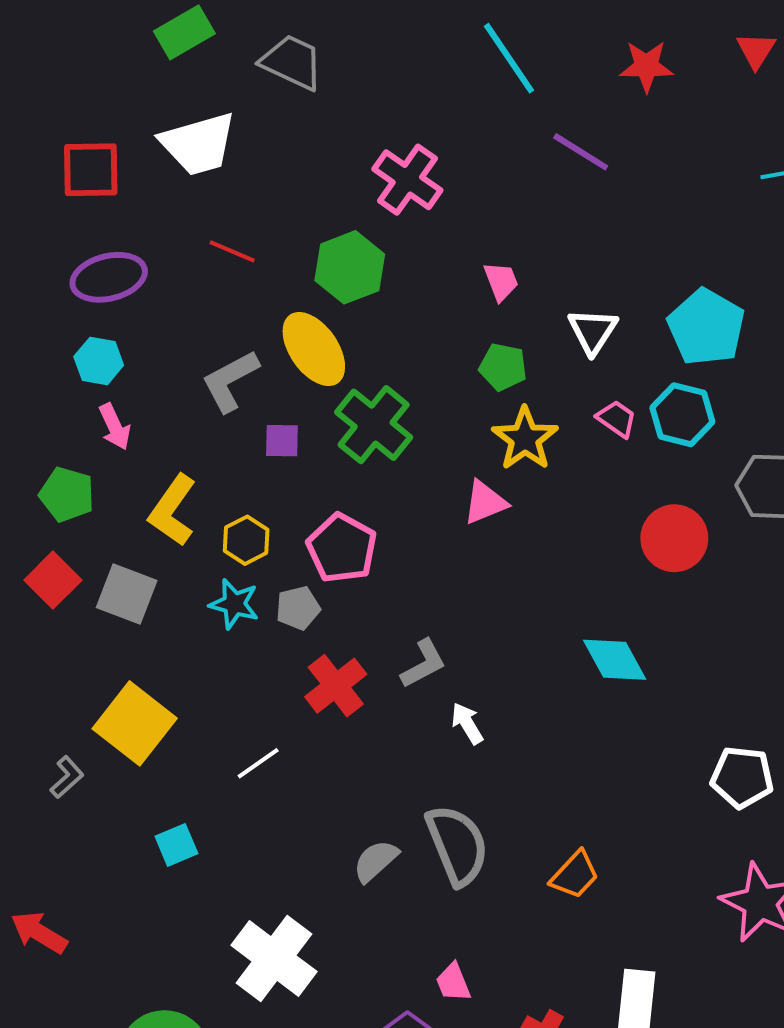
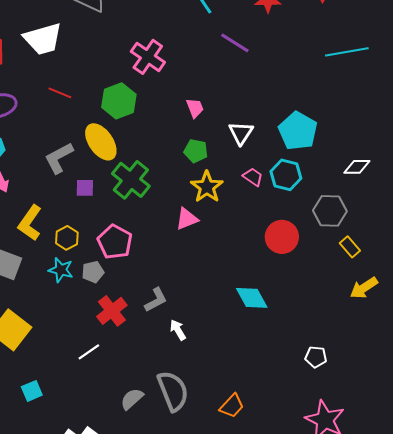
white line: (258, 763) -> (89, 352), moved
white pentagon: (742, 777) -> (316, 357), size x0.7

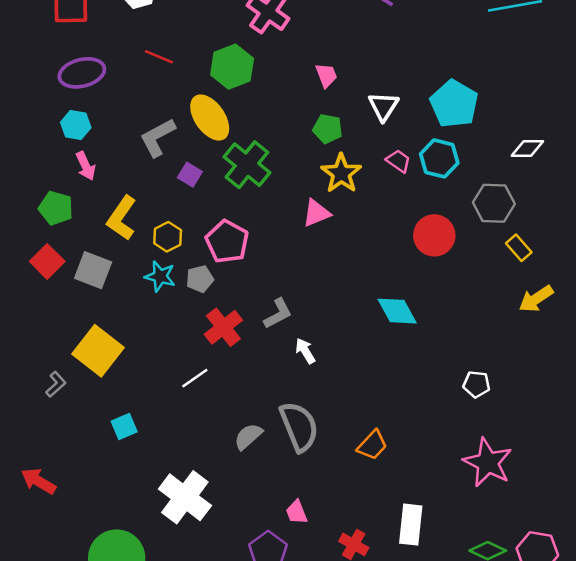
purple square: (85, 188) -> (190, 175), turned 30

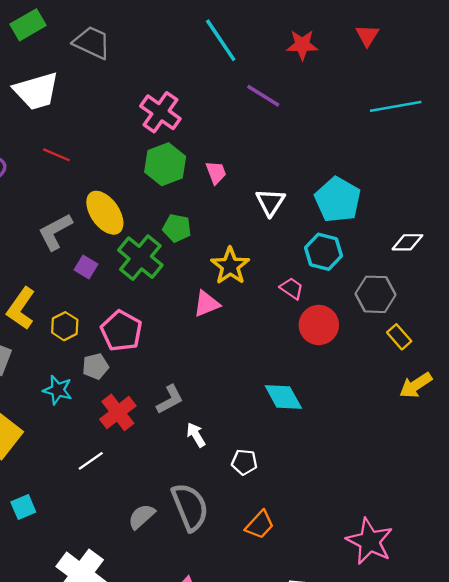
green hexagon: (232, 67) -> (165, 164), moved
green pentagon: (328, 129) -> (177, 228), moved
pink trapezoid: (398, 161) -> (292, 288), moved
cyan star: (160, 276) -> (58, 390), moved
white pentagon: (477, 384) -> (244, 462), moved

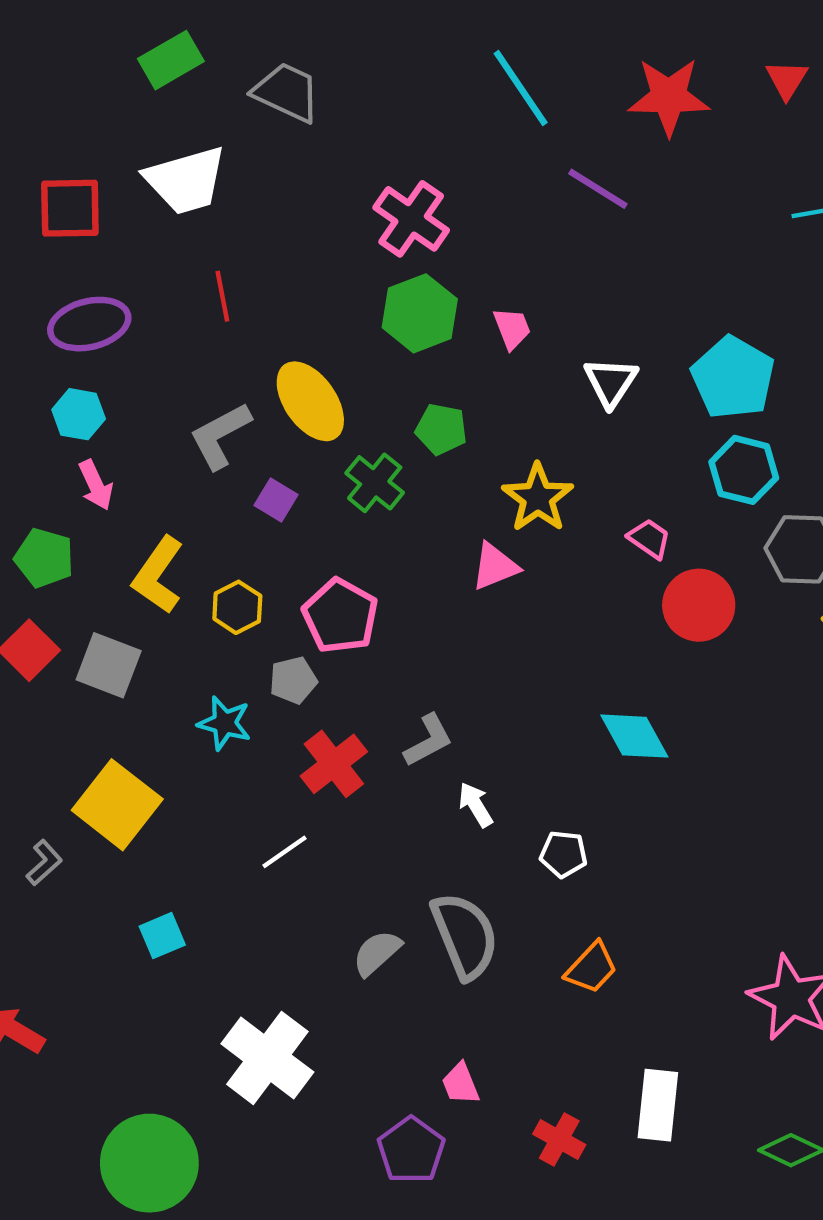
red star: (302, 45) -> (669, 97), size x1.4
red line: (56, 155) -> (222, 296), turned 56
cyan hexagon: (324, 252) -> (744, 470), moved
green cross: (140, 258) -> (375, 483), size x0.7

